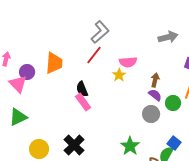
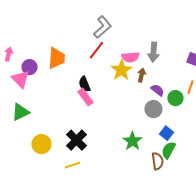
gray arrow: (168, 37) -> (153, 52), moved, turned 108
yellow star: (119, 75) -> (121, 70), size x1.5
brown arrow: (155, 80) -> (141, 75), moved
blue square: (174, 143) -> (166, 133), moved

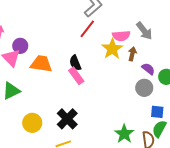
gray arrow: (153, 52) -> (144, 31), turned -42
orange trapezoid: (56, 58) -> (41, 64), moved, turned -85
blue square: (166, 133) -> (157, 112), turned -32
green star: (132, 141) -> (124, 134), moved

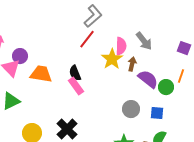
pink semicircle: (121, 36) -> (121, 46), turned -84
purple semicircle: (148, 69) -> (148, 79), size x1.5
gray circle: (144, 88) -> (131, 109), moved
blue square: (157, 112) -> (157, 113), moved

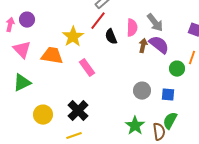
purple circle: (20, 56) -> (27, 20), moved
yellow star: (112, 59) -> (73, 37), moved
black semicircle: (75, 73) -> (111, 37), moved
purple semicircle: (148, 79) -> (159, 45), moved

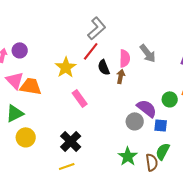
purple semicircle: (159, 45) -> (147, 108), moved
brown arrow: (143, 46) -> (121, 76), moved
orange trapezoid: (52, 56) -> (31, 86), moved
yellow circle: (43, 115) -> (26, 137), moved

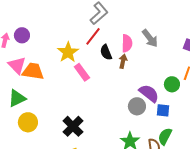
pink rectangle: (80, 98) -> (82, 72), moved

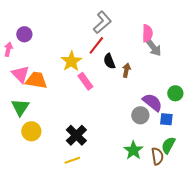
purple circle: (22, 35) -> (24, 34), moved
pink semicircle: (127, 43) -> (147, 33), moved
green triangle: (17, 98) -> (20, 107), turned -30

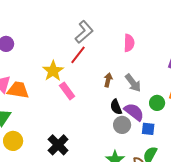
gray arrow: (153, 47) -> (133, 83), moved
black semicircle: (109, 61) -> (116, 107), moved

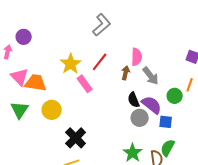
pink semicircle: (129, 43) -> (137, 57), moved
red line: (78, 55) -> (100, 62), moved
yellow circle: (13, 141) -> (52, 110), moved

